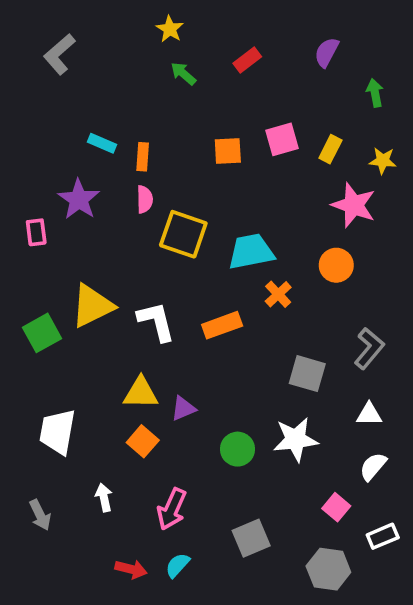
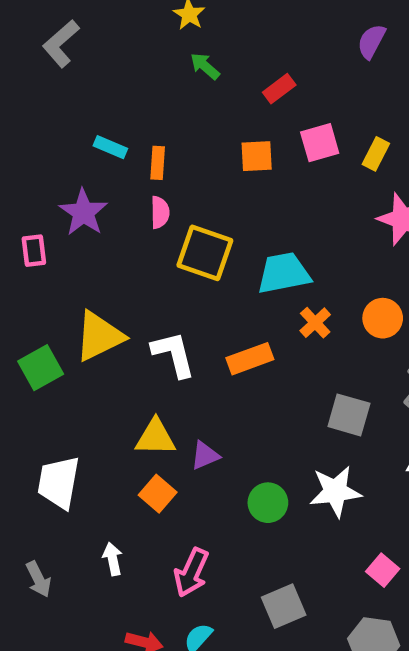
red rectangle: (247, 60) -> (279, 89), moved
orange circle: (336, 265) -> (383, 318), moved

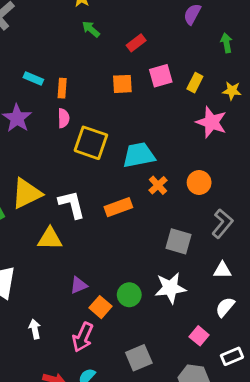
yellow triangle: (155, 437) -> (50, 239), moved
purple triangle: (205, 455) -> (79, 285), moved
orange square: (158, 494) -> (100, 307), moved

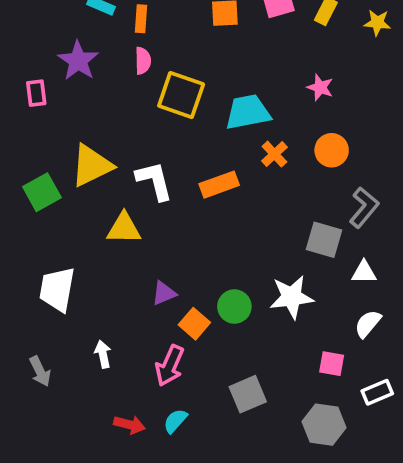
pink star: (211, 122) -> (320, 87), moved, size x0.6
gray square: (179, 241) -> (324, 240), moved
pink square: (199, 336) -> (332, 364), turned -30

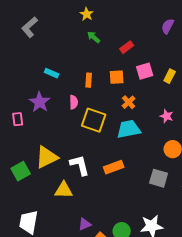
orange rectangle: (141, 19) -> (89, 80), moved
orange cross: (274, 154) -> (129, 102), moved
gray square: (324, 240) -> (159, 178), moved

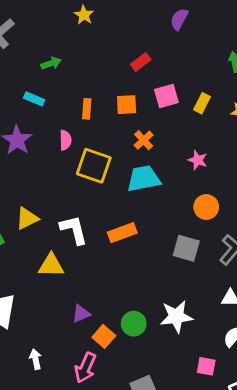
purple semicircle: (168, 26) -> (179, 19), moved
green arrow: (94, 37) -> (51, 63), moved, turned 120
yellow triangle: (47, 157) -> (27, 218), size x0.7

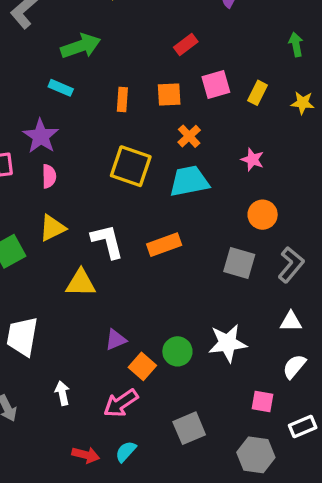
green arrow: (51, 63) -> (81, 46), size x1.6
pink semicircle: (65, 140) -> (49, 176), moved
pink arrow: (85, 368) -> (121, 403), turned 32

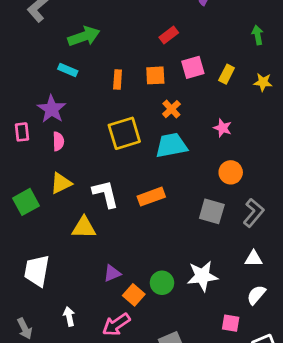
yellow square: (131, 166) -> (124, 133), turned -36

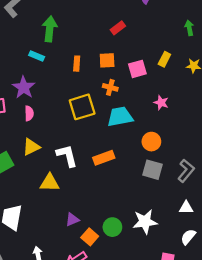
green arrow: (84, 36) -> (50, 29), turned -65
pink square: (193, 67) -> (137, 69), moved
orange cross: (171, 109) -> (110, 87), moved, turned -32
orange circle: (231, 172) -> (151, 142), moved

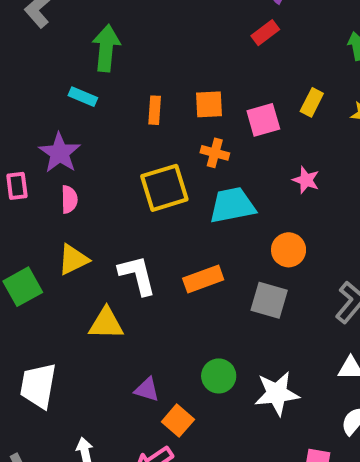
red rectangle: (118, 28) -> (265, 33), moved
gray square: (152, 170) -> (269, 300), moved
purple triangle: (72, 220) -> (147, 390), turned 40
green circle: (112, 227) -> (219, 376), moved

